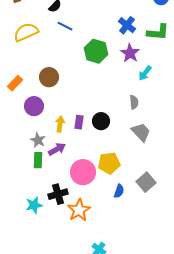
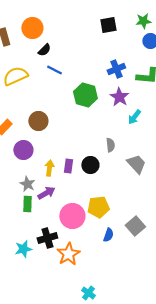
blue cross: (127, 25) -> (116, 69), turned 30
gray semicircle: (134, 102) -> (110, 145), moved
gray trapezoid: (141, 132) -> (136, 164), moved

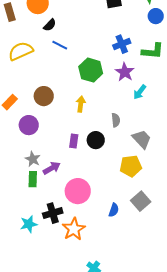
yellow arrow: (49, 168) -> (81, 104), moved
yellow pentagon: (98, 207) -> (131, 166), moved

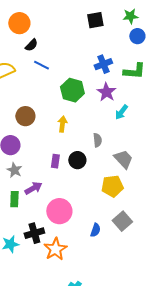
gray star: (33, 159) -> (14, 170), moved

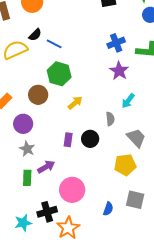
black semicircle: (31, 45) -> (35, 35), moved
green hexagon: (72, 90) -> (59, 74), moved
cyan arrow: (121, 112) -> (128, 101), moved
yellow arrow: (62, 124) -> (75, 103), turned 42
gray square: (122, 221) -> (135, 200), turned -36

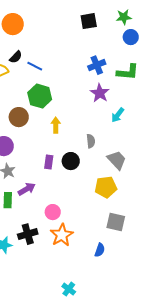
cyan arrow: (128, 101) -> (118, 115), moved
yellow arrow: (75, 103) -> (56, 125), turned -49
pink circle: (72, 190) -> (53, 212), size x0.6
blue semicircle: (108, 209) -> (100, 250), moved
orange star: (68, 228) -> (62, 235), moved

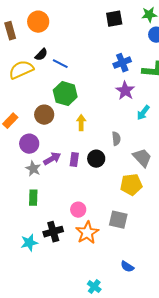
purple arrow: (27, 189) -> (52, 159), moved
gray square: (116, 222) -> (118, 220), moved
blue semicircle: (100, 250) -> (127, 267), moved, turned 104

